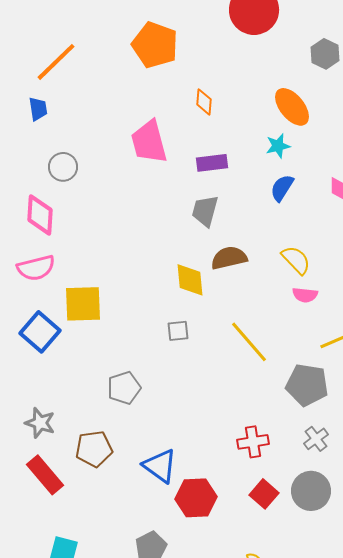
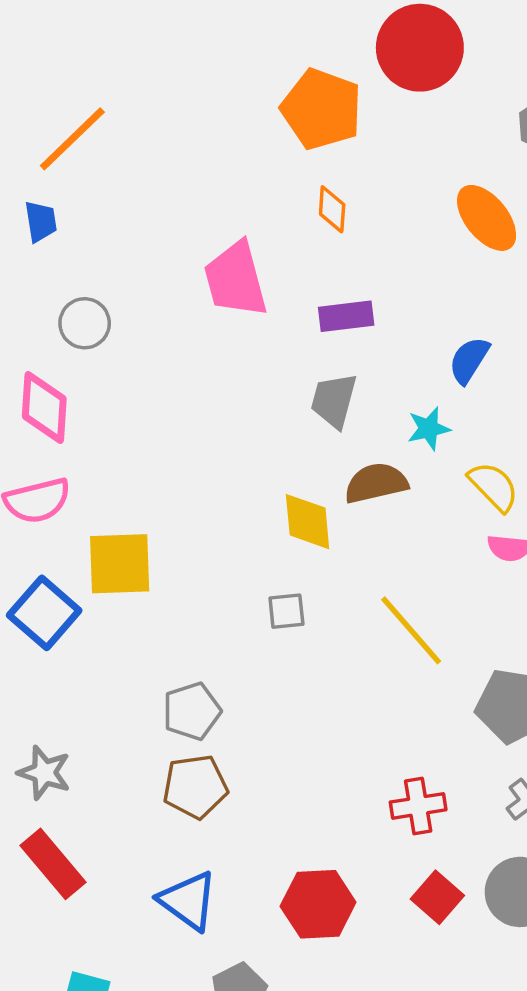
orange pentagon: (155, 45) -> (322, 109), moved
cyan star: (278, 146) -> (429, 429), moved
brown pentagon: (94, 449) -> (195, 787), moved
blue triangle: (160, 466) -> (188, 901), moved

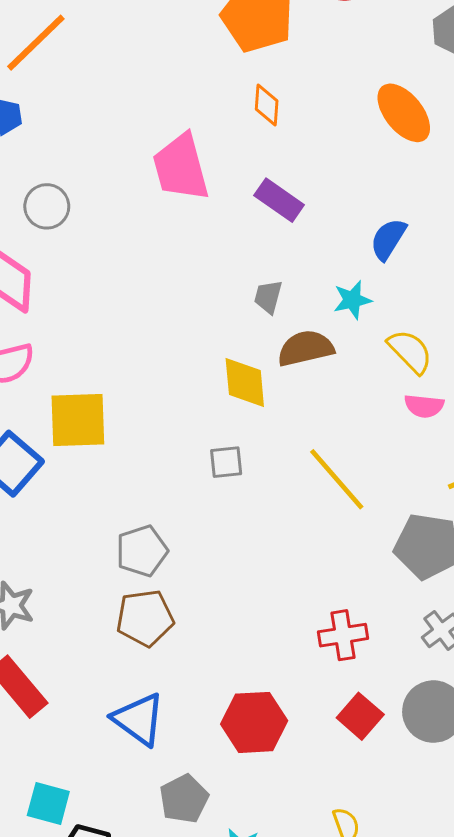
purple rectangle: (346, 316) -> (279, 200), turned 42
gray trapezoid: (334, 400) -> (268, 297), moved, size x0.7

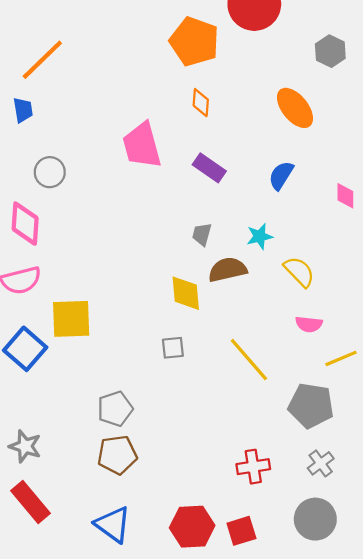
blue semicircle: (388, 239) -> (281, 175), moved
pink semicircle: (424, 406) -> (309, 324), moved
red square: (360, 716) -> (241, 531), moved, turned 32

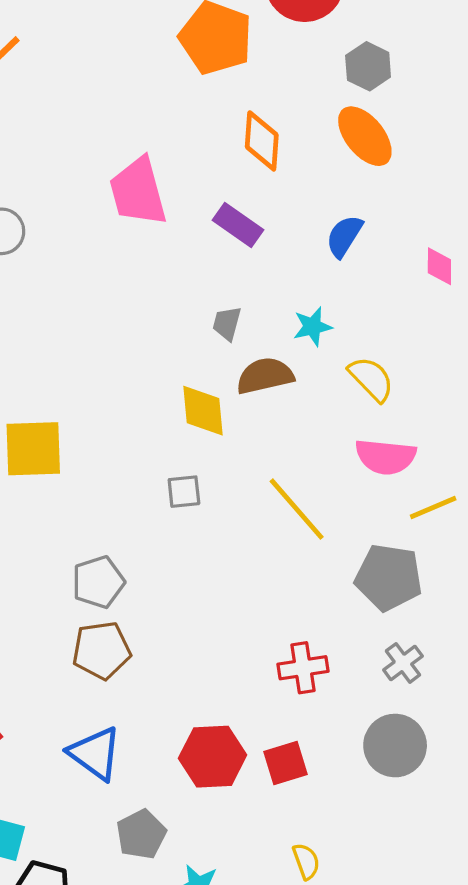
gray hexagon: (330, 51) -> (368, 66), moved
orange diamond: (201, 103) -> (262, 141), moved, size x1.4
pink semicircle: (309, 324) -> (386, 457), size x1.5

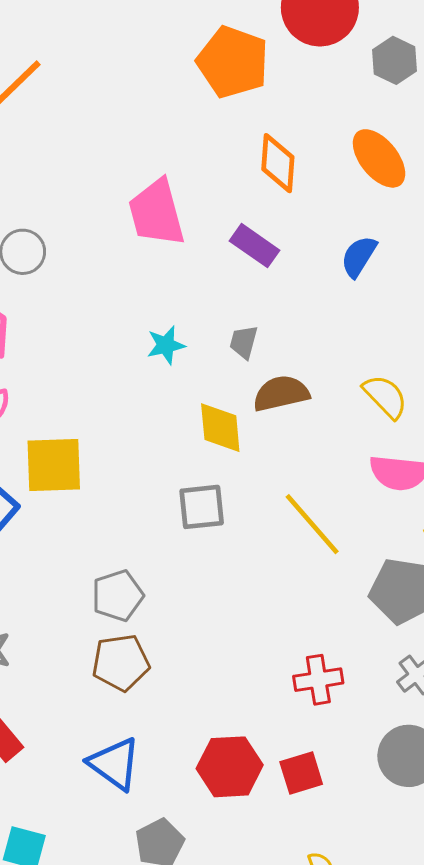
gray hexagon: (368, 66) -> (395, 60), moved
cyan star: (313, 327) -> (166, 345), moved
gray square: (184, 492) -> (202, 507), size x1.4

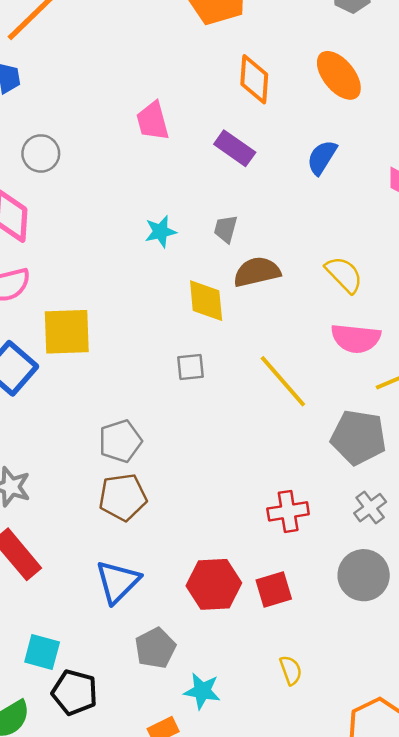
pink trapezoid: (157, 213) -> (153, 121), size x0.7
gray square: (202, 507) -> (190, 367), size x0.7
blue triangle: (115, 764) -> (118, 582), turned 39

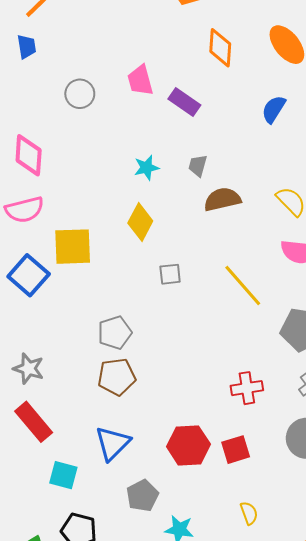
purple rectangle: (235, 148) -> (184, 102), moved
gray circle: (41, 153) -> (80, 94), moved
yellow diamond: (206, 301) -> (140, 222), moved, turned 33
cyan square: (42, 652) -> (63, 475), moved

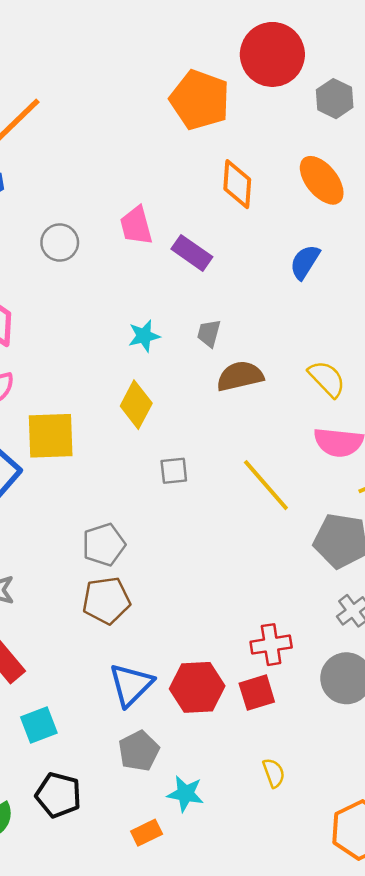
red cross: (247, 388) -> (271, 645), moved
blue triangle: (113, 443) -> (131, 685), moved
cyan square: (63, 475) -> (39, 725), turned -36

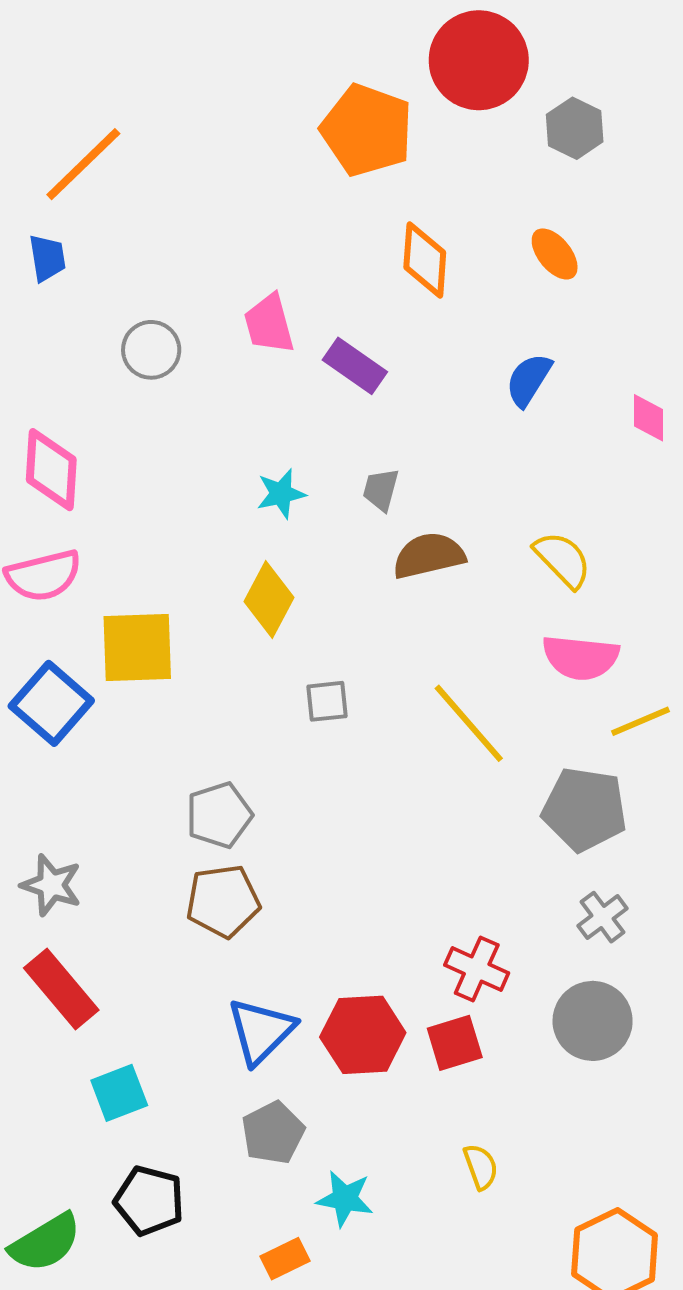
orange ellipse: (322, 180) -> (555, 254), size x0.7
red cross: (271, 645) -> (477, 969), turned 33

